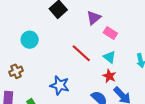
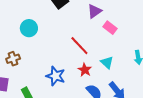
cyan triangle: (109, 57) -> (107, 62), moved
red star: (109, 76) -> (85, 70), moved

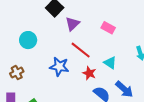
purple triangle: (94, 11) -> (72, 24), moved
blue star: (56, 76) -> (59, 67), moved

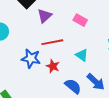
red line: (81, 50) -> (52, 42), turned -50
red star: (89, 73) -> (53, 66), moved

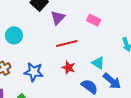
cyan triangle: (82, 55) -> (98, 63), moved
blue star: (31, 58) -> (34, 72), moved

